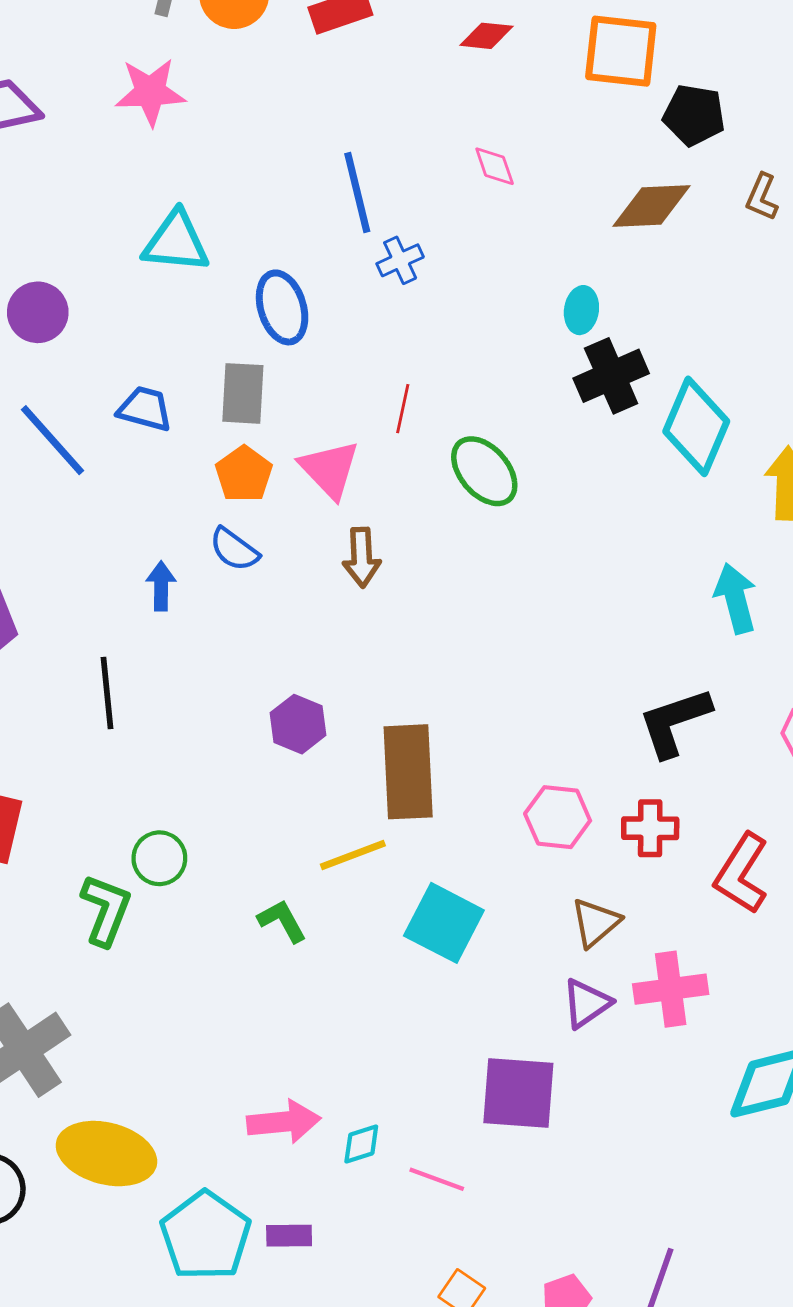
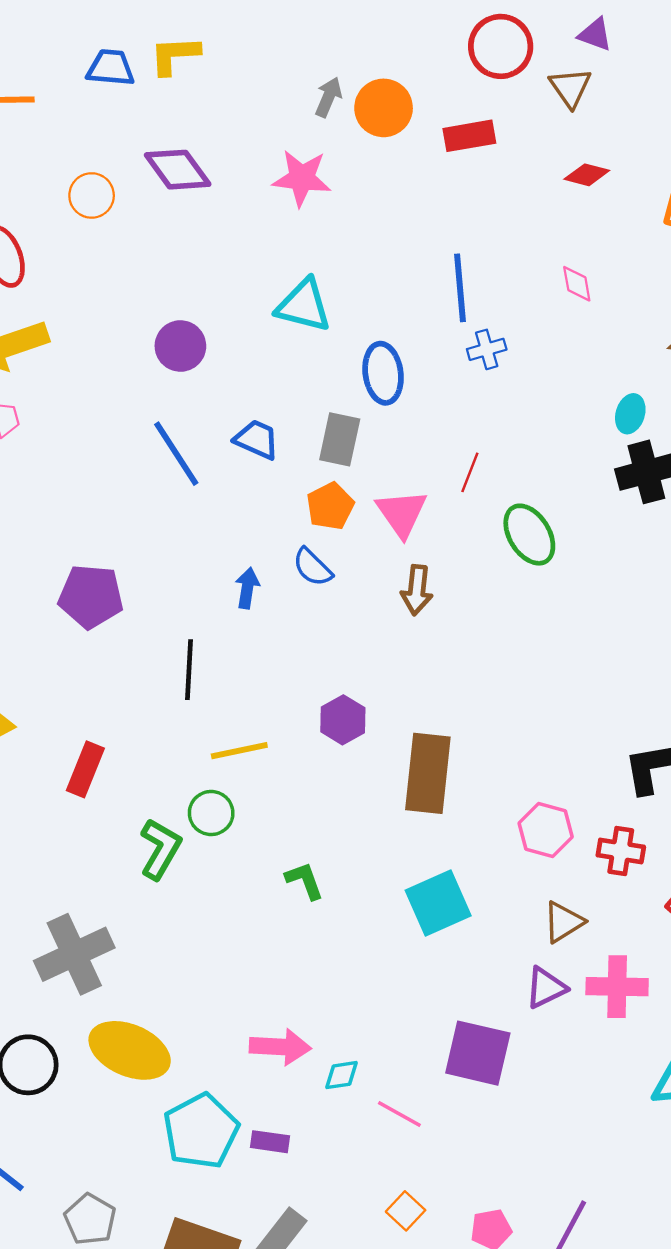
yellow line: (353, 855) -> (239, 751), moved
cyan square: (444, 923) -> (438, 903), turned 30

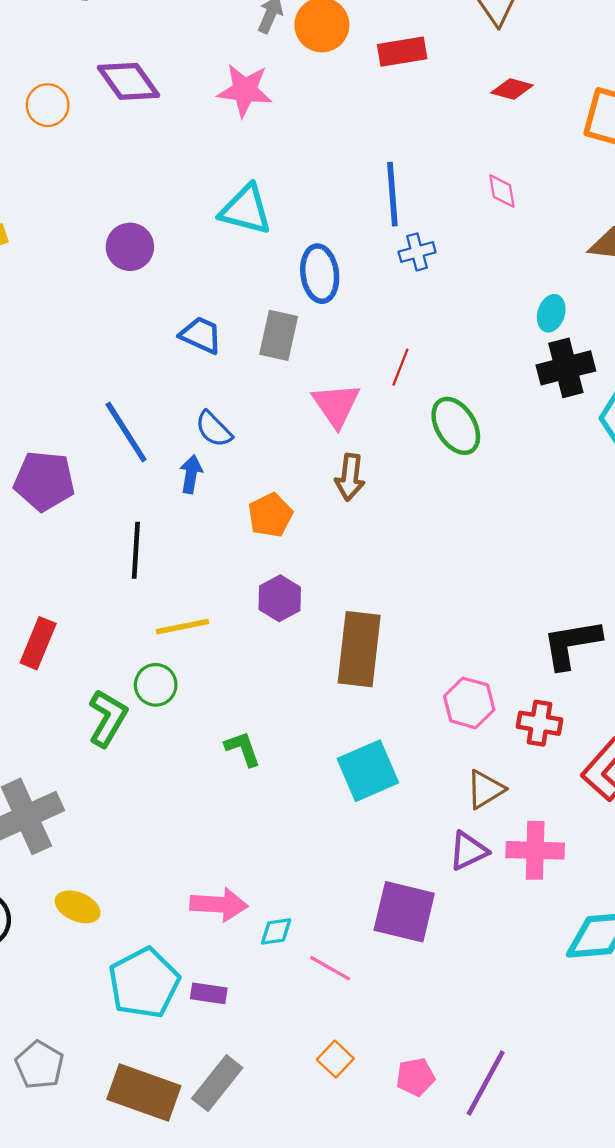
blue line: (176, 454) -> (126, 432), moved
orange pentagon: (330, 506) -> (270, 515), moved
blue semicircle: (312, 567) -> (214, 429), moved
yellow ellipse: (130, 1050) -> (78, 907), size x0.6

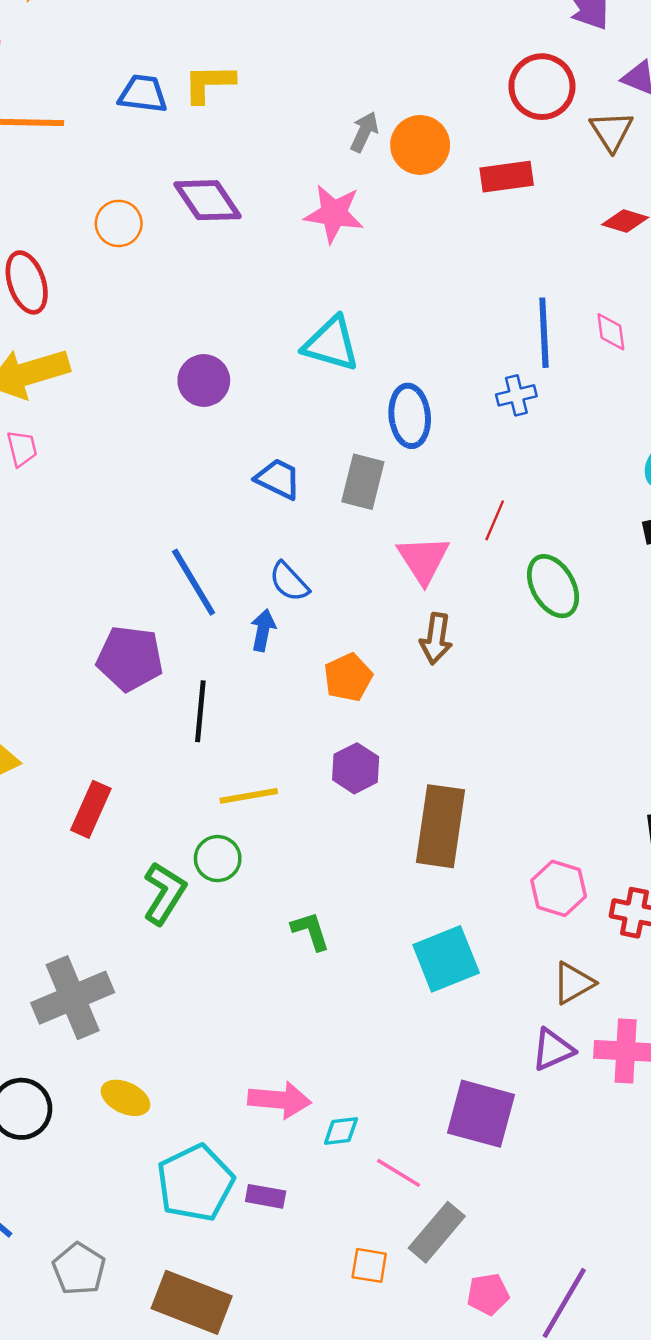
blue line: (392, 194) -> (544, 333), moved
purple pentagon: (44, 481) -> (130, 658), moved
orange square: (335, 1059) -> (369, 1265), moved, turned -36
gray rectangle: (217, 1083) -> (437, 1232), moved

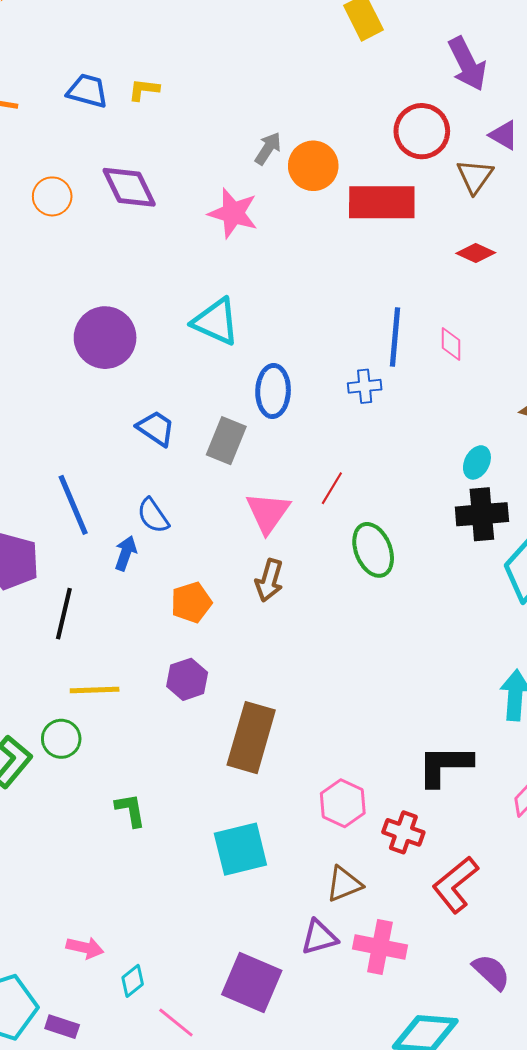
yellow L-shape: (209, 83) -> (144, 90), size x0.7
red rectangle: (507, 177) -> (382, 202), size x1.5
purple circle: (204, 381) -> (105, 338), size x1.4
pink arrow: (279, 1100) -> (85, 948), size x0.7
cyan diamond: (341, 1131) -> (133, 981), turned -40

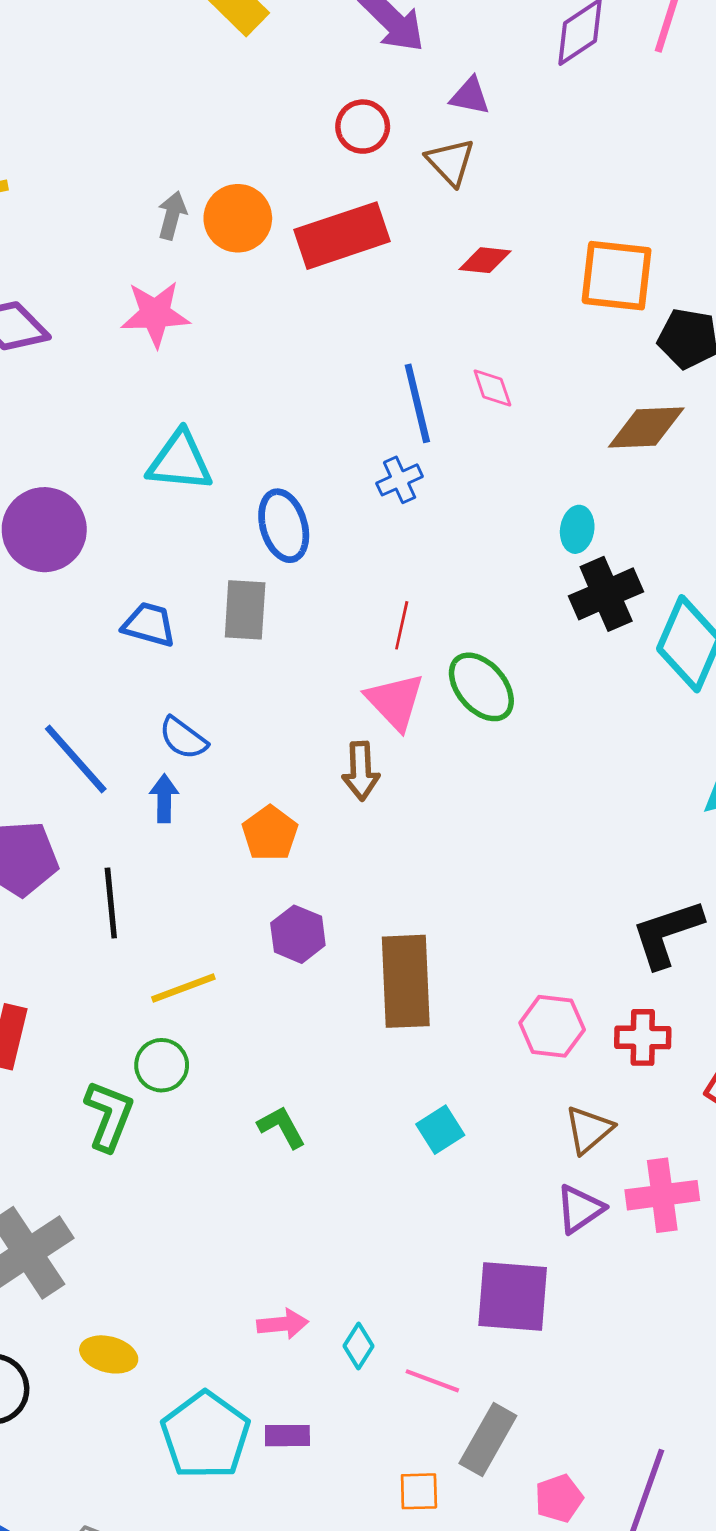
red circle: (422, 131) -> (363, 127), size x0.7
pink triangle: (268, 513) -> (395, 701), moved
cyan square: (240, 849) -> (440, 1130), size x0.6

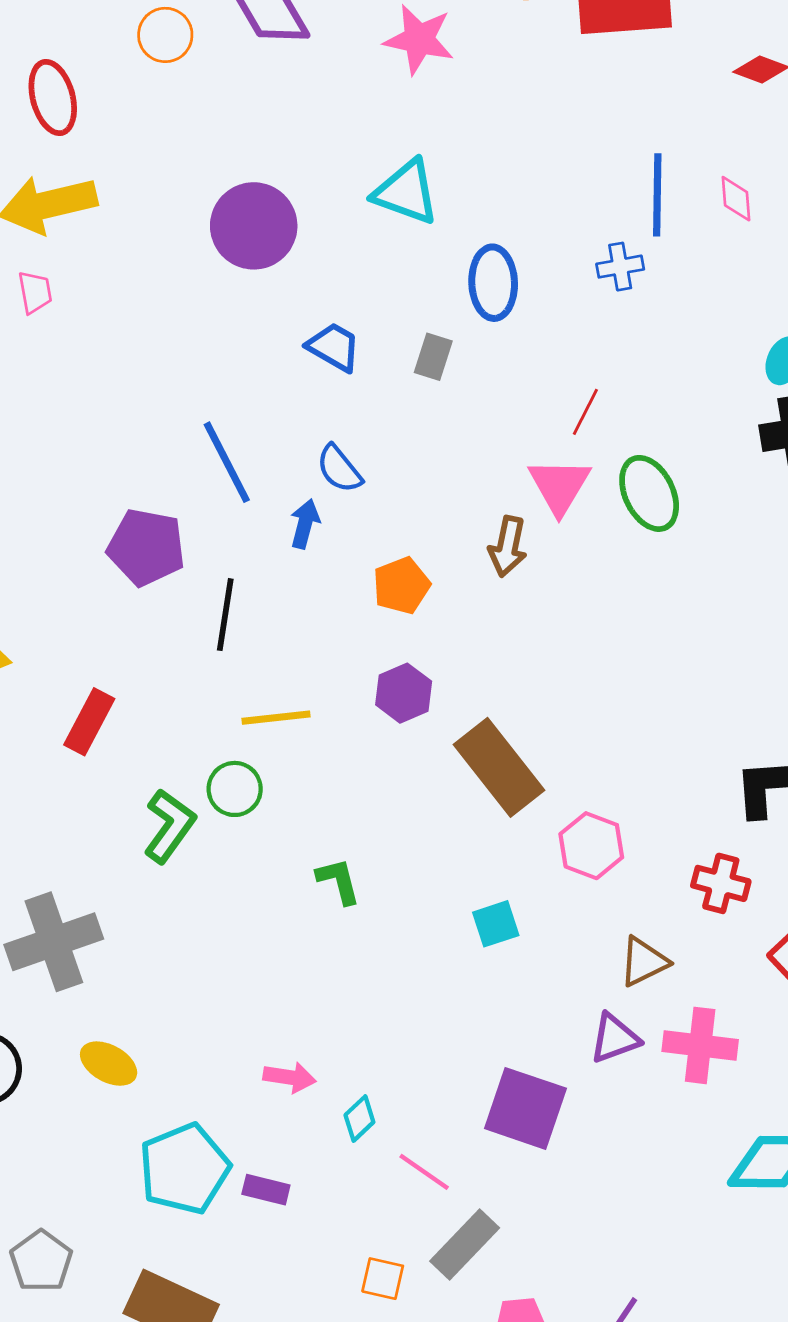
gray rectangle: (245, 610) -> (433, 357), size x0.7
brown rectangle: (406, 981) -> (499, 767), turned -50
pink hexagon: (552, 1026) -> (591, 846), moved

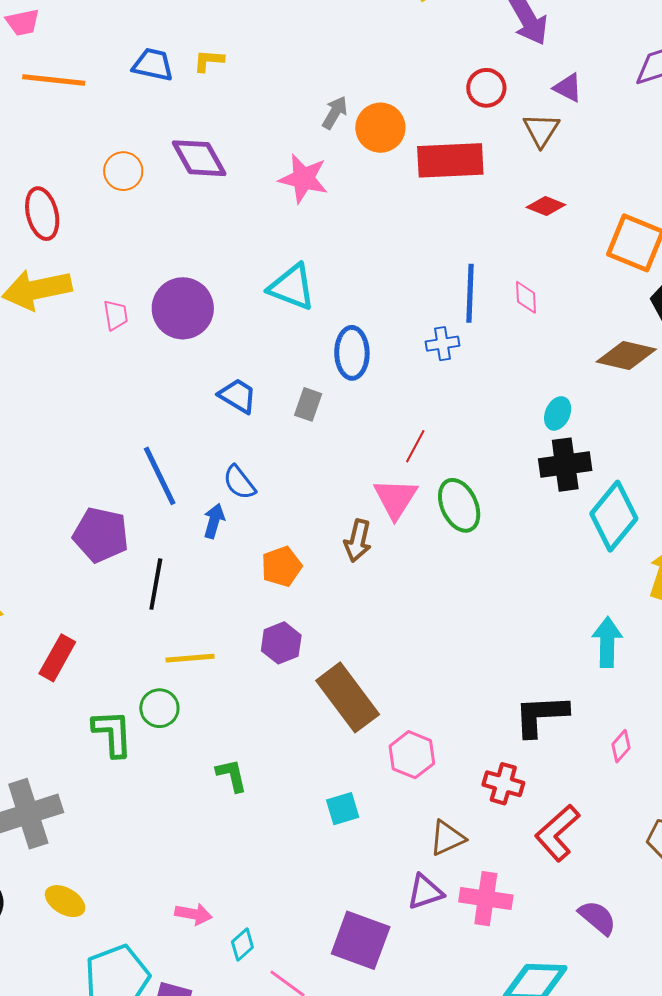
pink trapezoid: (35, 292) -> (116, 315), moved
green L-shape: (169, 826) -> (112, 733), turned -40

